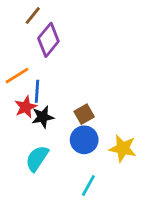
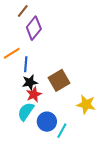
red star: (26, 107) -> (34, 94), moved
brown square: (84, 114) -> (59, 80), size x1.5
blue circle: (84, 140) -> (47, 122), moved

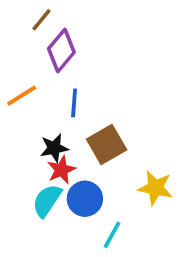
blue line: (26, 64) -> (74, 103), moved
blue circle: (47, 122) -> (85, 199), moved

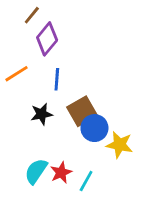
red star: (61, 170) -> (61, 173), moved
blue circle: (85, 199) -> (94, 128), moved
cyan semicircle: (47, 201) -> (36, 171), moved

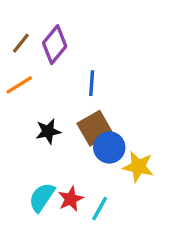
brown line: (32, 15) -> (21, 43), moved
blue line: (57, 79) -> (92, 83), moved

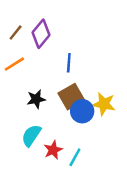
yellow star: (138, 167) -> (104, 104), moved
cyan semicircle: (42, 197) -> (31, 135), moved

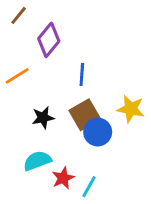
brown line: (16, 33) -> (19, 15), moved
yellow star: (104, 104) -> (131, 109), moved
cyan semicircle: (31, 135) -> (37, 161), turned 35

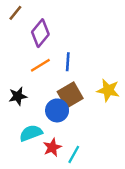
orange line: (17, 76) -> (40, 65), moved
black star: (43, 118) -> (18, 96), moved
blue circle: (98, 132) -> (57, 110), moved

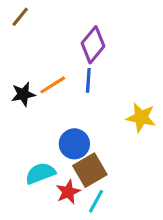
purple diamond: (40, 33) -> (93, 45), moved
brown square: (70, 95) -> (90, 170), moved
black star: (18, 96) -> (23, 94), moved

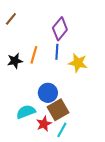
brown line: (20, 17) -> (11, 19), moved
orange line: (53, 85) -> (34, 55), turned -42
yellow star: (141, 117) -> (78, 63), moved

